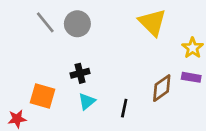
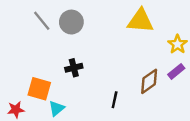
yellow triangle: (152, 22) -> (140, 21), turned -40
purple rectangle: (191, 77) -> (176, 71), turned -49
cyan triangle: (87, 101) -> (57, 108), moved

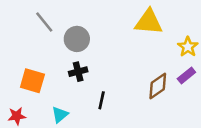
gray circle: (71, 22) -> (77, 39), moved
orange square: (39, 89) -> (32, 81), moved
black line: (115, 100) -> (102, 100), moved

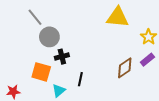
gray circle: (77, 39) -> (49, 37), moved
orange square: (32, 81) -> (41, 72), moved
cyan triangle: (60, 115) -> (59, 91), moved

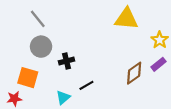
gray circle: (49, 37) -> (41, 47), moved
orange square: (41, 72) -> (28, 78), moved
black line: (80, 79) -> (86, 85), turned 48

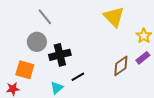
gray line: (38, 19) -> (45, 17), moved
yellow triangle: (126, 19) -> (114, 17), turned 40
black cross: (67, 61) -> (60, 55), size x1.5

